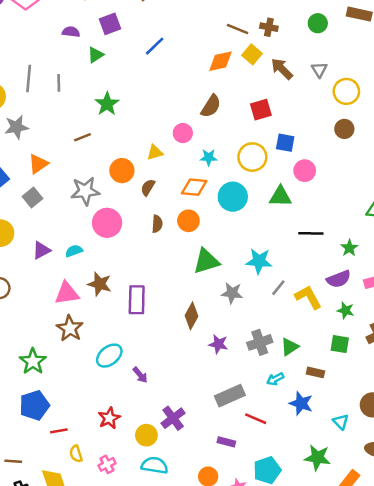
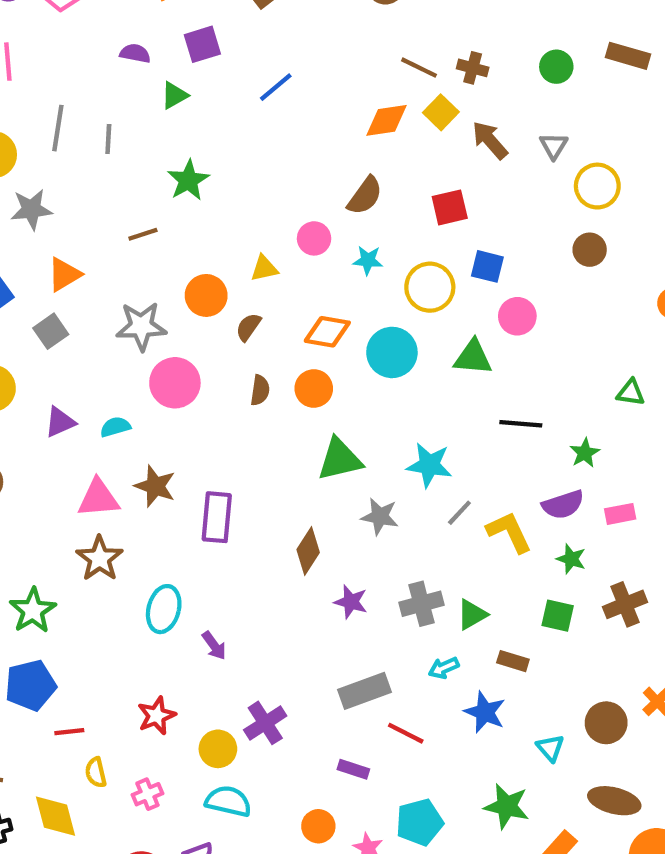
cyan star: (209, 157) -> (368, 260), moved
cyan ellipse: (109, 356) -> (164, 609), turned -40

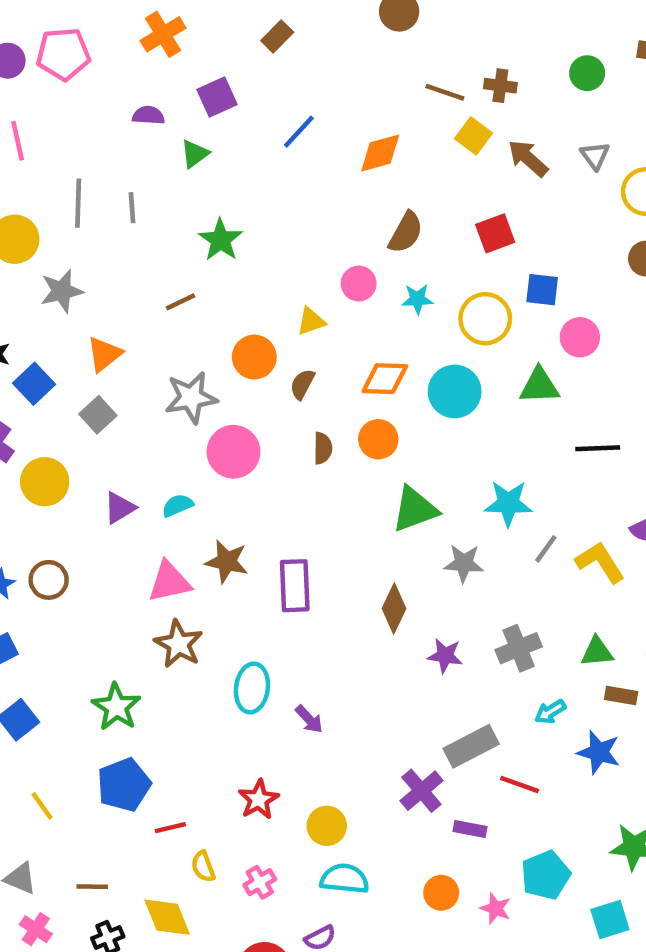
orange diamond: (387, 120) -> (380, 153), moved
green triangle: (472, 615) -> (597, 652), moved, turned 32
purple cross: (265, 723) -> (421, 791), moved

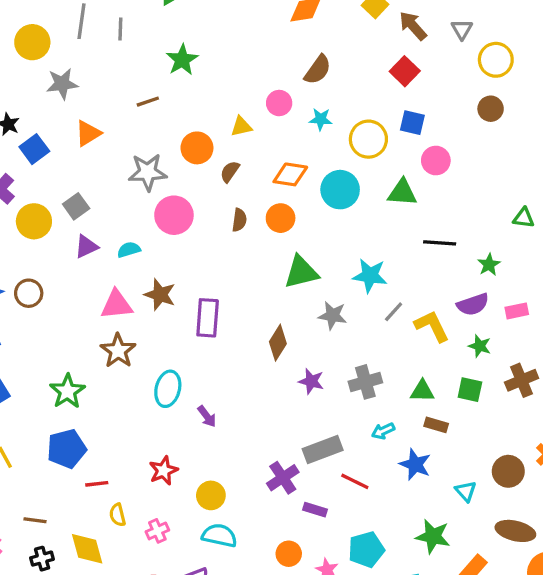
red square: (495, 233) -> (405, 71), moved, turned -32
gray square: (98, 415) -> (76, 206), moved

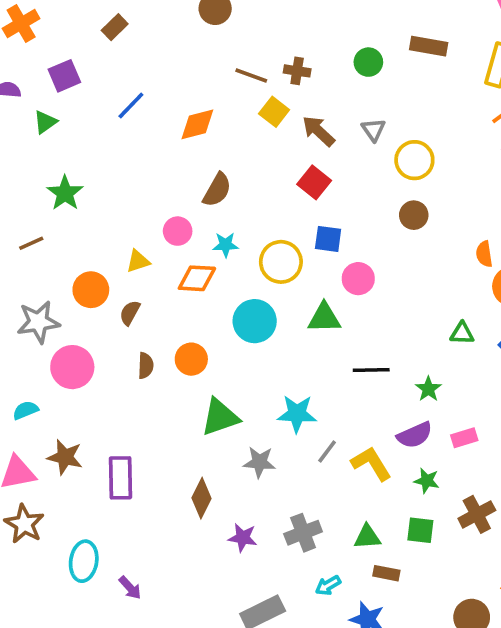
orange diamond: (290, 174) -> (197, 278), moved

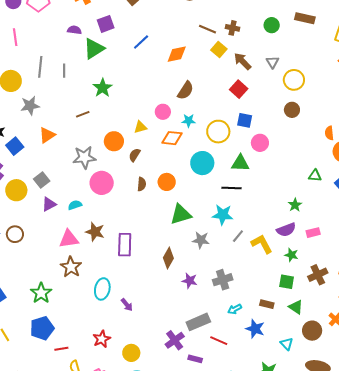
green triangle: (45, 122) -> (94, 49), size x1.6
black line: (371, 370) -> (232, 188), moved
green triangle: (367, 537) -> (296, 307), moved, turned 35

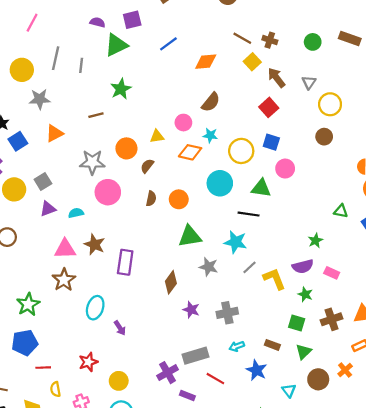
pink line: (15, 37) -> (32, 23), turned 30
pink rectangle: (313, 233) -> (332, 273), turned 32
green triangle: (296, 307) -> (303, 352), turned 35

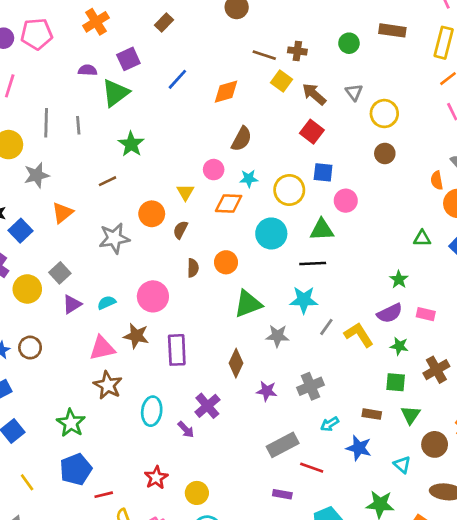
yellow triangle: (157, 136) -> (185, 192), turned -40
pink circle: (108, 192) -> (153, 296), moved
purple cross: (168, 373) -> (207, 406), moved

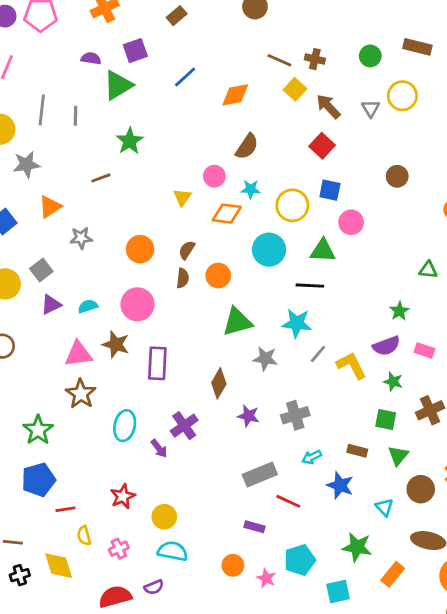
yellow circle: (384, 114) -> (402, 96), moved
orange circle: (152, 214) -> (140, 249), moved
brown semicircle: (180, 230) -> (187, 250), moved
gray star: (114, 238) -> (81, 238), moved, size x0.7

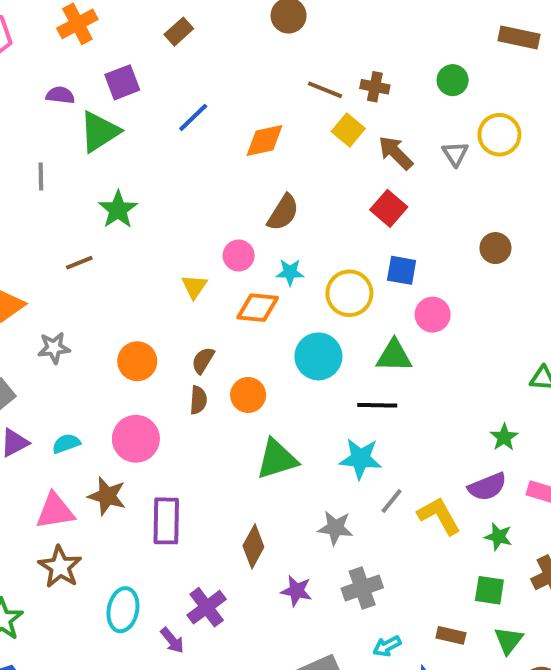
brown rectangle: (417, 47) -> (519, 38), moved
gray star: (265, 359) -> (335, 528), moved

